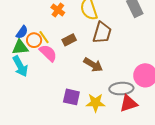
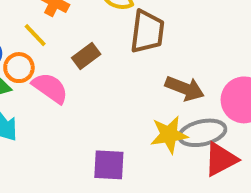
yellow line: (44, 37) -> (35, 35), moved
brown arrow: (93, 65) -> (185, 88), moved
yellow star: (95, 103) -> (169, 135), moved

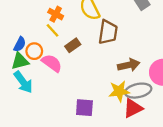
yellow line: (35, 35) -> (53, 30), moved
brown arrow: (185, 88) -> (129, 65), turned -35
red triangle: (221, 159) -> (133, 108), moved

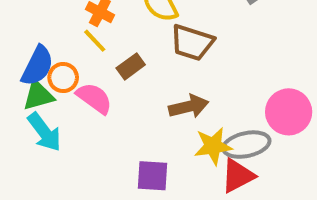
brown trapezoid: (108, 32) -> (192, 43), turned 100
blue semicircle: (20, 44) -> (37, 66), size x1.5
brown arrow: (129, 65) -> (189, 106), moved

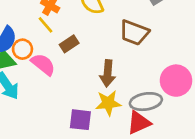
brown trapezoid: (192, 43) -> (134, 33), moved
brown arrow: (189, 106) -> (108, 73), turned 105
yellow star: (213, 146) -> (108, 103), moved

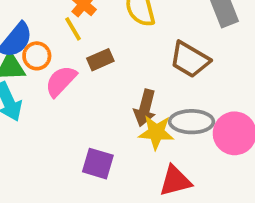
pink semicircle: (43, 64) -> (61, 81), turned -95
gray ellipse: (146, 102) -> (192, 122), moved
yellow star: (108, 103) -> (156, 132), moved

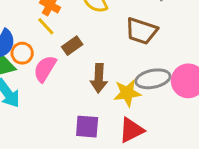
brown arrow: (145, 108) -> (99, 78), moved
red triangle: (175, 181) -> (131, 130), moved

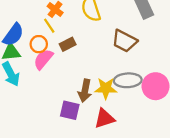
orange circle: (22, 53) -> (39, 44), moved
brown arrow: (99, 78) -> (85, 91), moved

